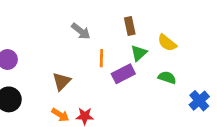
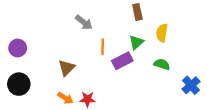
brown rectangle: (130, 26) -> (137, 12), moved
yellow semicircle: (167, 43) -> (162, 33), turned 60

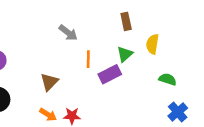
green semicircle: (162, 64) -> (168, 79), moved
blue cross: (191, 85) -> (178, 112), moved

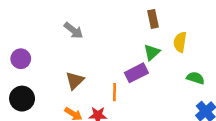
gray arrow: (68, 33) -> (73, 30), moved
orange line: (88, 59) -> (115, 92), moved

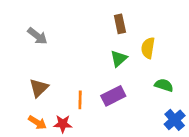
purple rectangle: (136, 73) -> (113, 96), moved

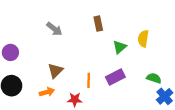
brown rectangle: (120, 24) -> (98, 24), moved
green semicircle: (164, 85) -> (154, 78), moved
orange arrow: (37, 123) -> (47, 92), moved, turned -48

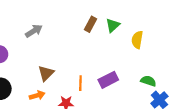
brown rectangle: (98, 24) -> (91, 24), turned 40
gray arrow: (54, 29) -> (34, 31), moved, turned -70
green triangle: (120, 47) -> (113, 25), moved

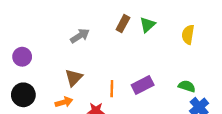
gray arrow: (34, 31) -> (80, 36), moved
yellow semicircle: (137, 40) -> (188, 35), moved

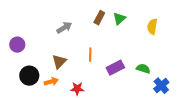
green semicircle: (187, 86) -> (143, 69), moved
orange line: (112, 89) -> (90, 55), moved
black circle: (23, 95) -> (29, 76), moved

